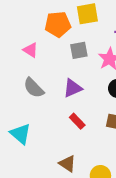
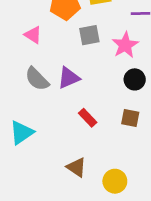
purple triangle: (73, 88) -> (69, 78), moved
cyan triangle: (20, 134) -> (22, 133), turned 45

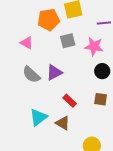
pink star: (125, 45) -> (94, 46), turned -30
cyan triangle: (22, 133) -> (38, 117), moved
brown triangle: (76, 167) -> (63, 123), moved

